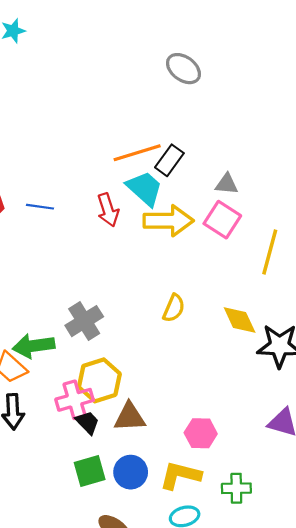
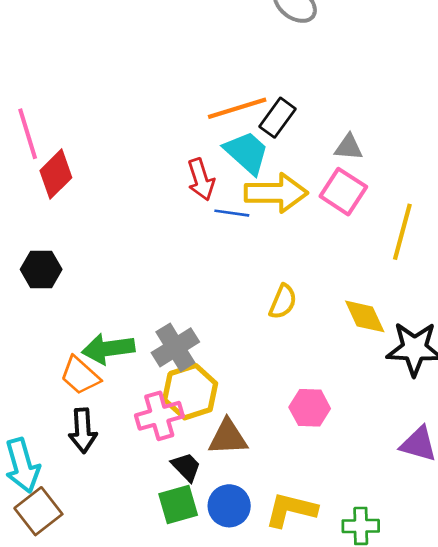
blue line: (40, 207) -> (232, 213), moved
gray cross: (84, 321) -> (175, 347), moved
black trapezoid: (87, 422) -> (186, 467), moved
pink hexagon: (201, 433) -> (310, 408), moved

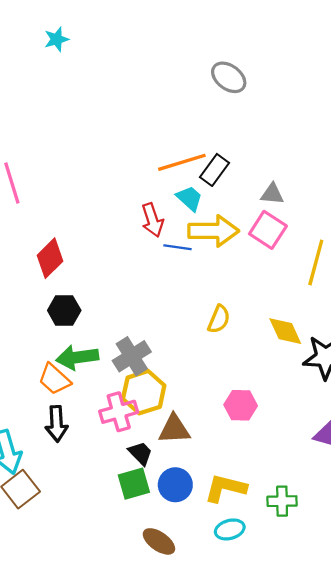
cyan trapezoid: (247, 153) -> (189, 198), size x0.7
red diamond: (56, 174) -> (50, 258), moved
black hexagon: (41, 269) -> (64, 310), moved

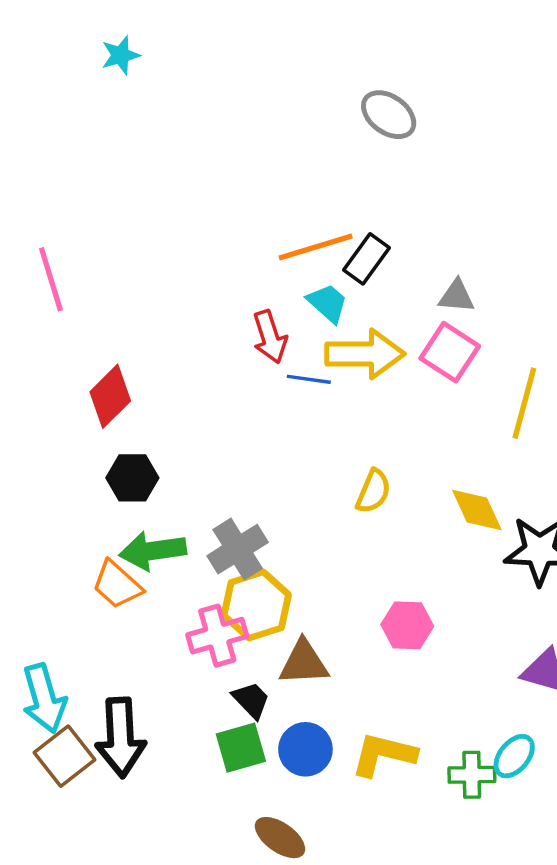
black arrow: (57, 424) -> (120, 737), moved, size x1.4
cyan ellipse: (230, 529) -> (514, 756), moved, turned -36

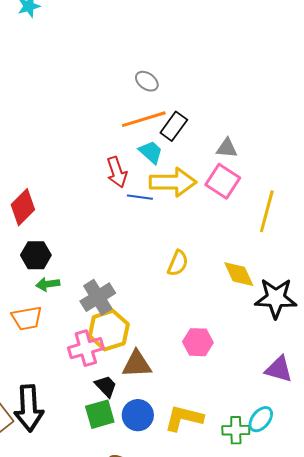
gray ellipse: (389, 115) -> (147, 81), moved, size x0.7
green arrow: (153, 551) -> (48, 284), moved, size x0.6
orange trapezoid: (117, 585) -> (27, 318), turned -52

